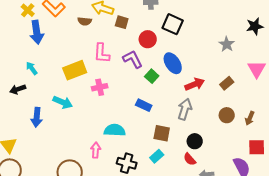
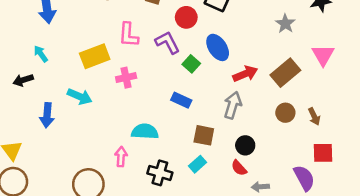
brown rectangle: (227, 83) -> (285, 73), size x1.6
brown arrow: (250, 118) -> (314, 116), turned -48

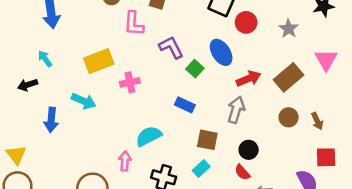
red circle: (186, 17) -> (246, 22), moved
pink L-shape: (129, 35) -> (134, 24), moved
cyan semicircle: (145, 132) -> (149, 136), turned -30

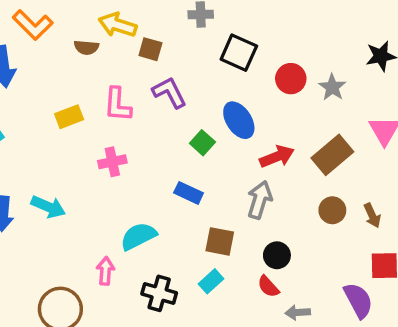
red circle: (246, 22) -> (291, 79), moved
pink L-shape: (134, 24) -> (118, 105), moved
purple L-shape: (171, 47) -> (170, 92), moved
yellow rectangle: (99, 61) -> (69, 117), moved, size x0.7
cyan arrow: (84, 101) -> (48, 207), moved

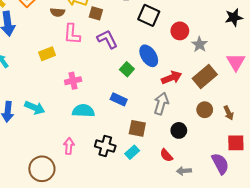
gray star: (332, 87) -> (200, 44), moved
pink L-shape: (118, 105) -> (72, 34), moved
cyan semicircle: (138, 236) -> (83, 111), moved, turned 30
black circle: (277, 255) -> (179, 130), moved
black cross: (159, 293) -> (105, 146), moved

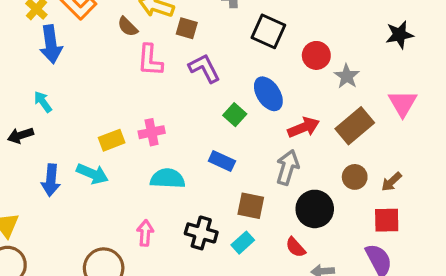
brown semicircle: (57, 12) -> (128, 27), turned 40
yellow rectangle: (47, 54) -> (112, 140), moved
brown arrow: (229, 113) -> (391, 182), turned 72
black circle: (179, 130) -> (315, 209), size x1.5
red square: (236, 143) -> (387, 220), moved

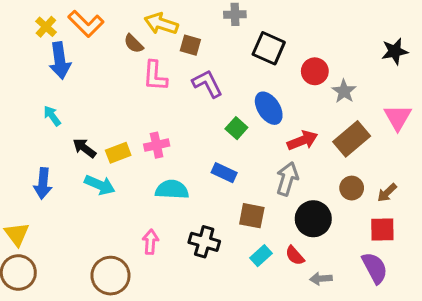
black arrow: (20, 135) -> (84, 148), moved, turned 55
blue arrow: (51, 180) -> (43, 183), moved
cyan rectangle: (243, 243) -> (261, 256), moved

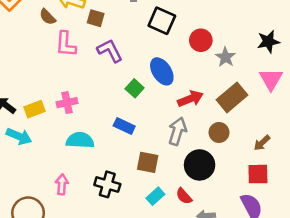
black star: (395, 51) -> (268, 42), moved
brown circle: (352, 188) -> (219, 132), moved

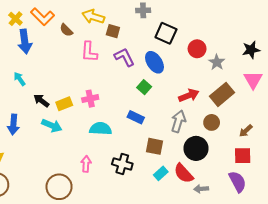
brown semicircle: (48, 17) -> (66, 30), moved
blue ellipse: (162, 71) -> (154, 62), moved
red semicircle: (184, 196) -> (184, 173), size x1.5

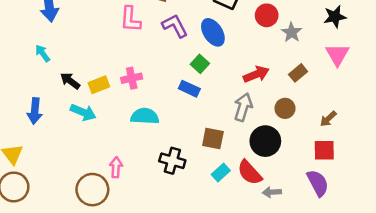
brown rectangle: (222, 94) -> (298, 73), size x0.6
blue rectangle: (136, 117) -> (189, 89), moved
pink arrow: (86, 164) -> (116, 167), moved

